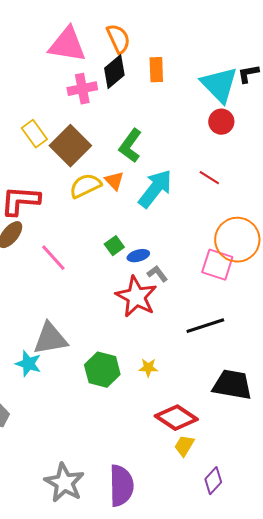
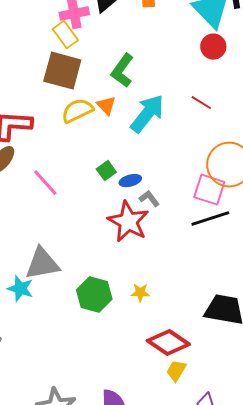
yellow rectangle: (34, 134) -> (65, 35), moved
brown square: (70, 146) -> (62, 71), turned -30
black line: (205, 326) -> (210, 219), moved

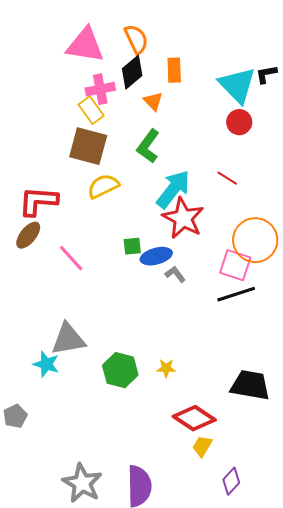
orange triangle: (106, 106) -> (153, 101), moved
green square: (106, 171) -> (132, 246), turned 30
blue ellipse: (130, 181) -> (156, 256), size x1.4
red star: (128, 222) -> (183, 218), moved

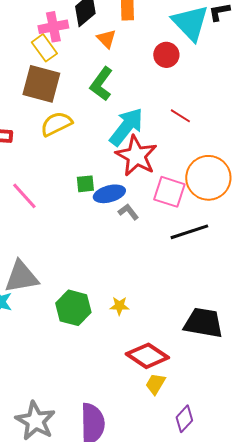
red circle: (239, 122) -> (166, 55), moved
pink square: (235, 265) -> (169, 192), moved

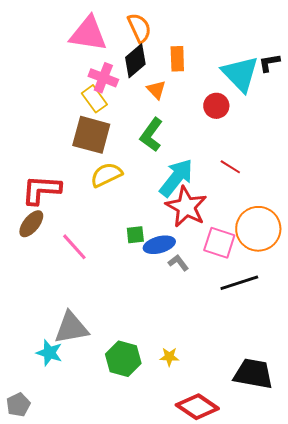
pink cross: (53, 27) -> (103, 78), turned 32

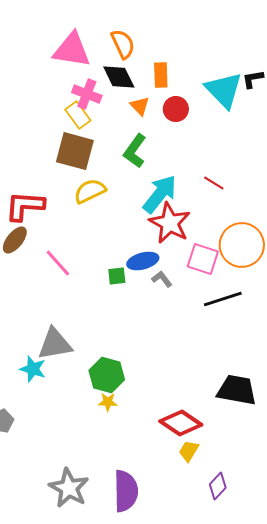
black diamond: (135, 61) -> (119, 77), turned -76
red circle: (216, 106) -> (176, 109), moved
green square: (135, 235) -> (117, 276), moved
yellow star: (169, 357) -> (108, 402), moved

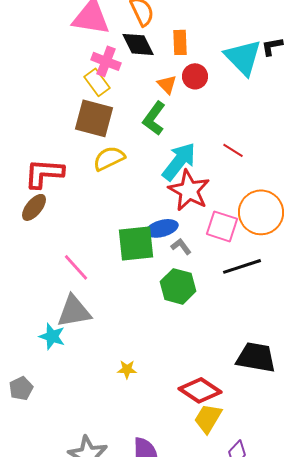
orange triangle: (140, 106) -> (167, 84), moved
pink line: (58, 263) -> (76, 267), moved
green square: (117, 276) -> (136, 243), size x2.0
green hexagon: (107, 375) -> (178, 286), moved
yellow trapezoid: (189, 451) -> (208, 418), size x1.4

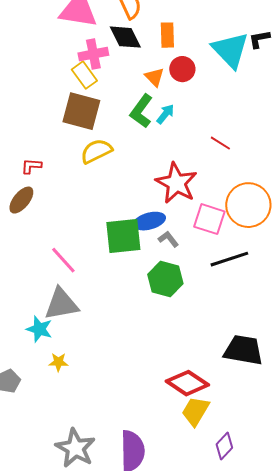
pink cross: (106, 61) -> (93, 54), turned -32
cyan arrow: (179, 161) -> (165, 114), moved, size x0.5
red L-shape: (44, 173) -> (31, 166), size x0.5
yellow star: (127, 369) -> (58, 362), moved

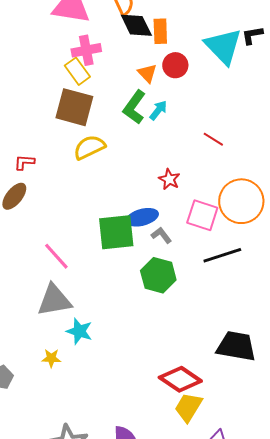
black diamond: (125, 37) -> (136, 25), moved
red star: (176, 183) -> (169, 179), size x0.5
cyan star: (39, 329) -> (79, 331), moved

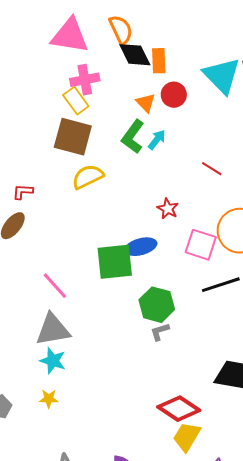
gray L-shape: (161, 235) -> (160, 332), moved, turned -70
cyan star: (79, 331) -> (53, 361), moved
yellow star: (51, 358) -> (49, 399), moved

